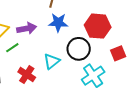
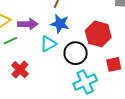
cyan triangle: (52, 61) -> (48, 44), moved

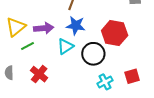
red square: (114, 64) -> (132, 76), moved
cyan cross: (85, 82) -> (105, 82), size x0.7

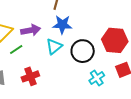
red hexagon: (115, 33) -> (115, 40), moved
red cross: (39, 74) -> (30, 76), turned 36

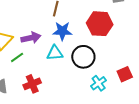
red hexagon: (115, 40) -> (100, 24), moved
cyan triangle: (54, 46) -> (55, 53), turned 36

